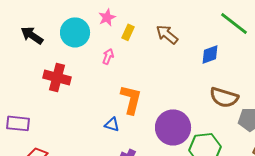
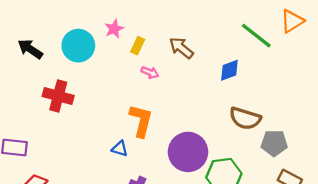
pink arrow: (108, 56) -> (150, 72), moved, turned 91

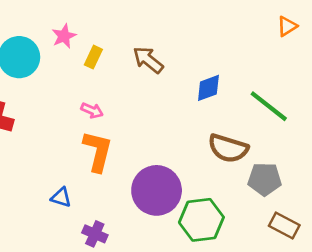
orange triangle: (292, 21) -> (287, 26), size x0.7
green line: (256, 36) -> (269, 106), moved
pink arrow: (150, 72) -> (92, 110), moved
blue triangle: (120, 149) -> (61, 197), moved

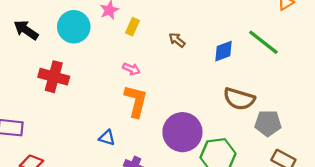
brown arrow: (148, 60) -> (177, 40), moved, size x0.7
green line: (269, 106) -> (263, 42), moved

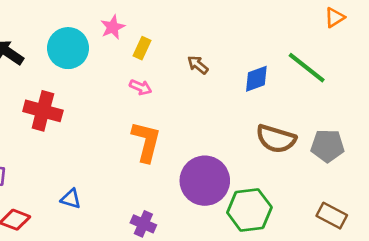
pink arrow: (131, 69) -> (141, 87), moved
gray pentagon: (268, 123) -> (328, 146), moved
blue triangle: (107, 138) -> (71, 199), moved

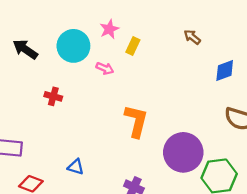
brown arrow: (198, 65) -> (192, 37), moved
pink arrow: (141, 87) -> (105, 68), moved
red cross: (43, 111) -> (53, 96), size x0.6

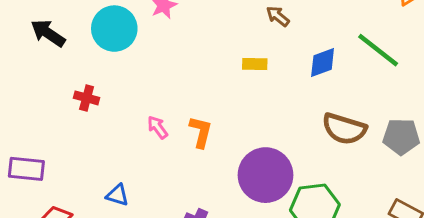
yellow rectangle: (133, 46) -> (255, 64), moved, turned 66
pink arrow: (105, 68) -> (158, 127), moved, turned -150
orange L-shape: (136, 121) -> (201, 132), size x0.7

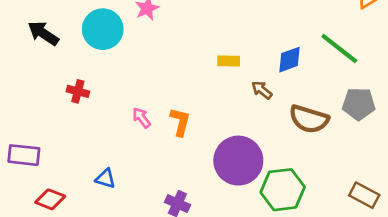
brown arrow: (278, 16) -> (262, 90), moved
gray pentagon: (401, 137) -> (359, 104), moved

